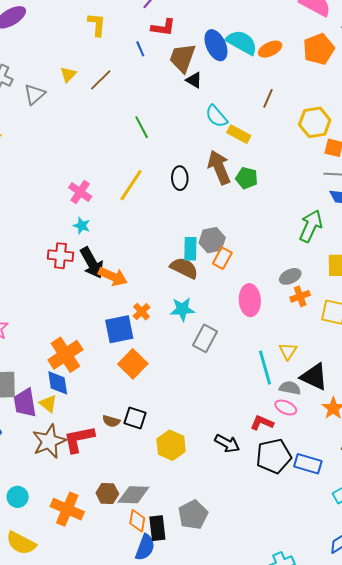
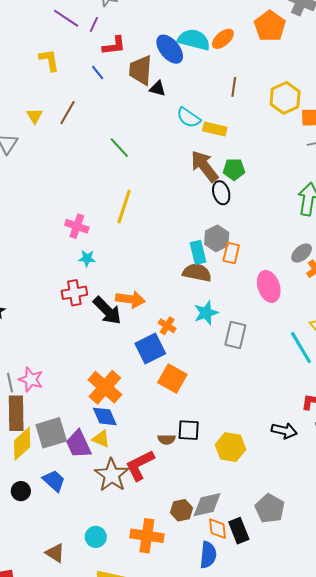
black ellipse: (180, 178) -> (221, 193), moved
black arrow: (92, 263) -> (107, 311), moved
blue semicircle: (145, 547) -> (208, 555), moved

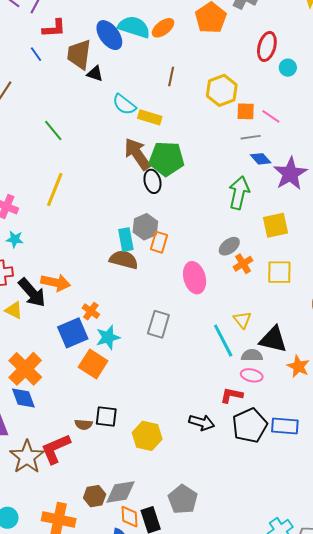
green pentagon: (234, 169) -> (167, 159), size x1.6
cyan star: (206, 313) -> (108, 337), moved
yellow triangle: (101, 439) -> (14, 310), moved

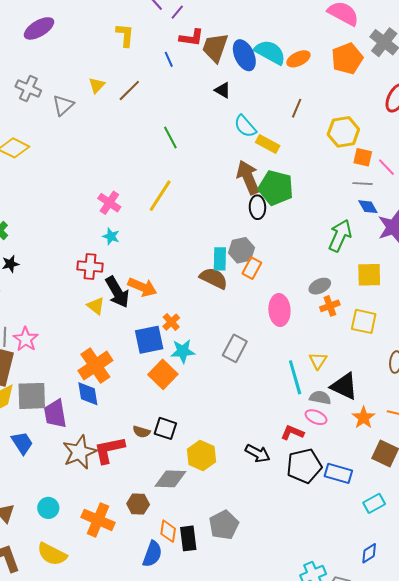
brown trapezoid: (79, 54) -> (215, 48), moved
gray diamond: (120, 492) -> (170, 479), moved

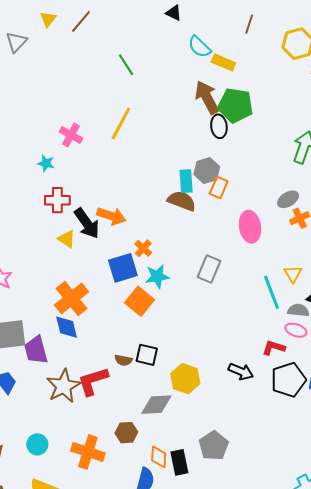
cyan star: (111, 236) -> (46, 163), moved

